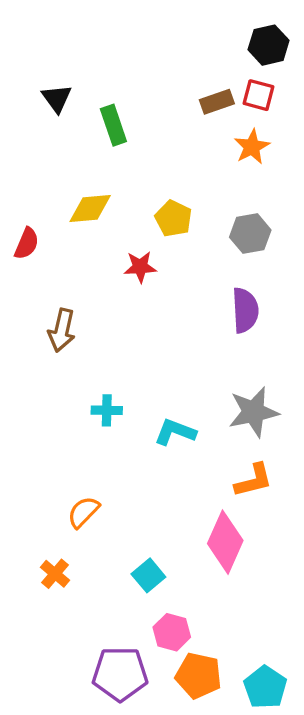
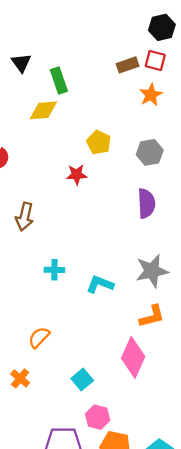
yellow diamond: (90, 208) -> (43, 110), moved

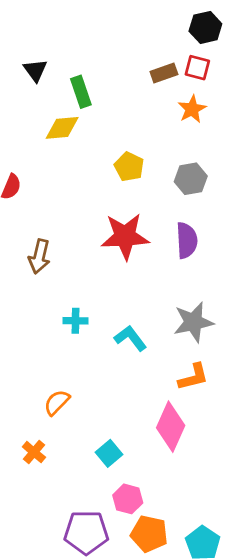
red star: (77, 175) -> (125, 236), moved, size x1.8
cyan L-shape: (100, 284) -> (130, 338), turned 32

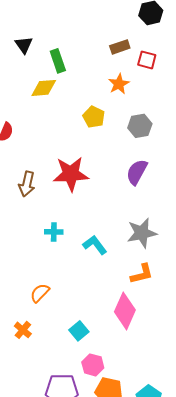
red square: (197, 68) -> (147, 60), moved
orange star: (192, 109) -> (119, 84), moved
red star: (125, 236) -> (71, 174), moved
purple semicircle: (187, 240) -> (137, 172), turned -148

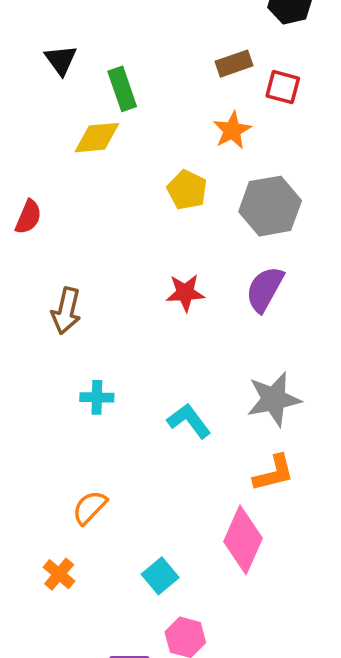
gray hexagon: (140, 126) -> (270, 206), size x1.4
red star: (71, 174) -> (185, 293), moved, size x0.6
cyan cross: (54, 232) -> (97, 397), moved

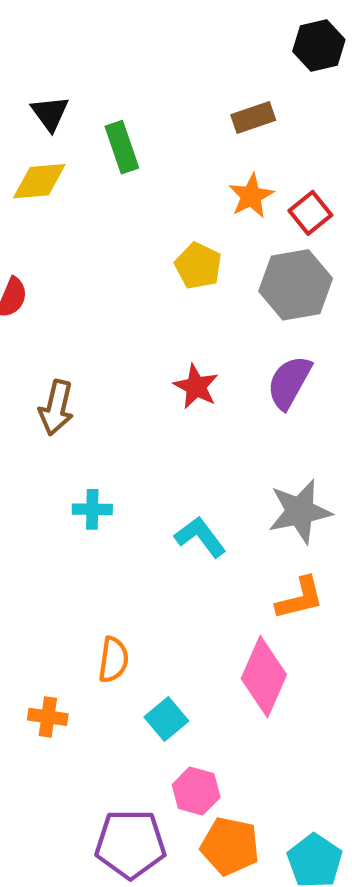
red square: (283, 87) -> (310, 213), moved, turned 36
yellow diamond: (97, 138) -> (39, 181), moved
red star: (185, 293) -> (196, 387), turned 30
orange semicircle: (90, 507) -> (113, 660), moved, turned 144
orange cross: (59, 574) -> (48, 717), turned -32

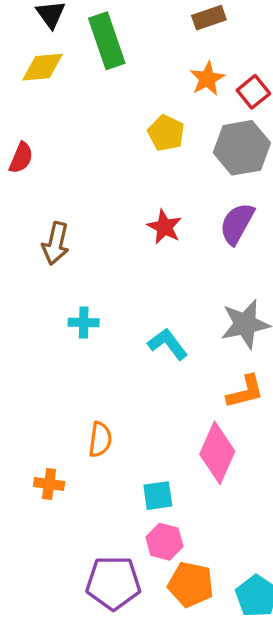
green rectangle: (122, 147) -> (107, 41), size x1.4
cyan square: (166, 719) -> (158, 496), moved, turned 32

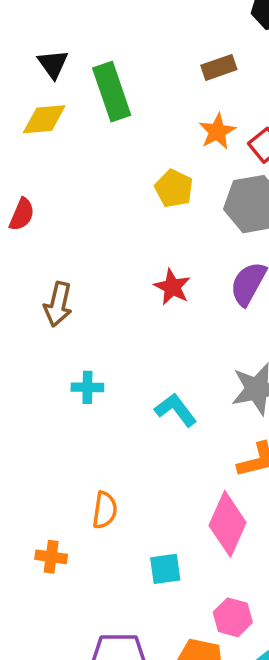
pink hexagon: (164, 542) -> (233, 617), moved

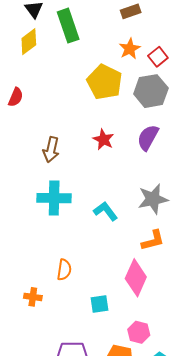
yellow diamond: (44, 119) -> (29, 42), turned -32
yellow pentagon: (174, 188) -> (104, 82), size x1.6
brown arrow: (58, 304) -> (51, 150), moved
cyan cross: (87, 387) -> (54, 198), size x1.8

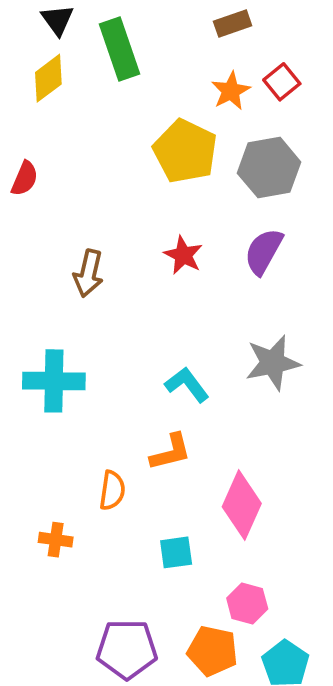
red square: (158, 57) -> (282, 82), moved
cyan cross: (54, 198) -> (54, 381), moved
orange L-shape: (153, 240) -> (171, 452), moved

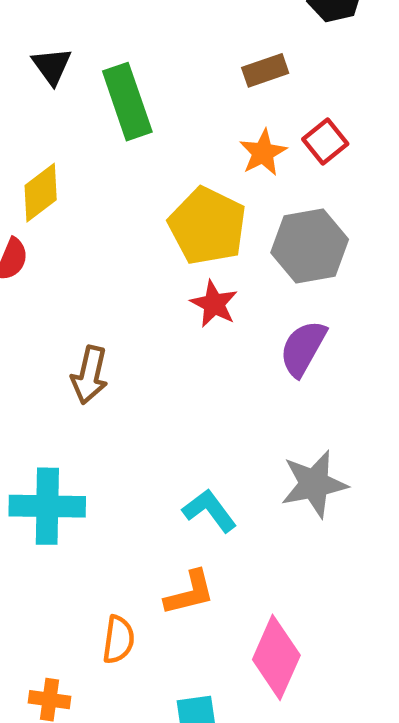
yellow diamond: (48, 78) -> (41, 193), moved
red star: (183, 255) -> (214, 304), moved

